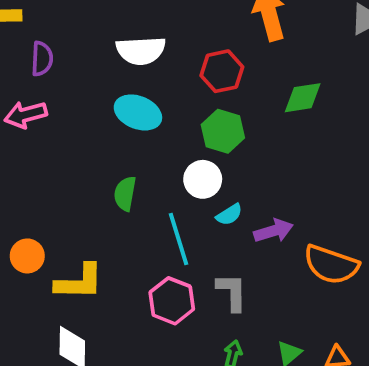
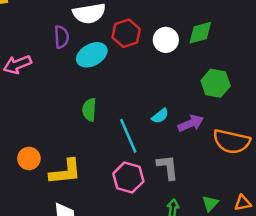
purple semicircle: (42, 59) -> (61, 37), moved
red hexagon: (222, 71) -> (126, 33), moved
cyan ellipse: (138, 112) -> (92, 55), turned -44
green hexagon: (223, 131) -> (216, 83), moved
white circle: (203, 179) -> (166, 40), moved

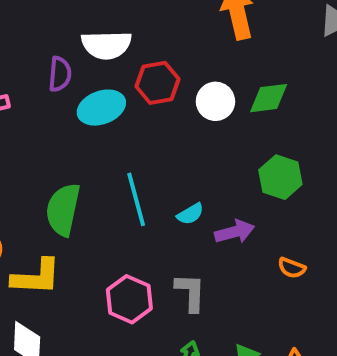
green semicircle: (89, 110) -> (63, 210), moved, size x1.5
cyan line: (128, 136) -> (136, 199), moved
orange semicircle: (232, 142) -> (292, 268), size x0.5

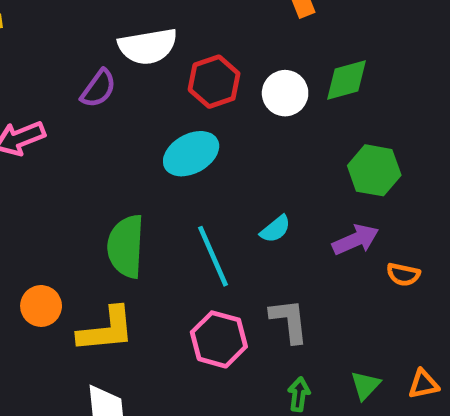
purple semicircle: (60, 74) -> (98, 88), turned 40
cyan ellipse: (101, 108) -> (191, 154), moved
cyan line: (136, 199) -> (213, 256), moved
purple arrow: (235, 232) -> (356, 240), moved

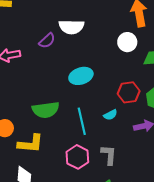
red hexagon: (214, 82) -> (129, 92), moved
white circle: (285, 93) -> (127, 42), moved
green semicircle: (126, 246) -> (46, 110), turned -112

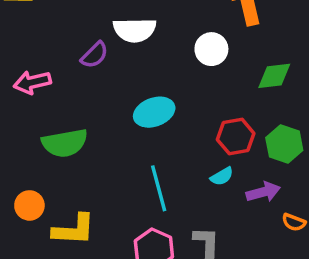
white circle: (127, 42) -> (211, 49), moved
green semicircle: (46, 110) -> (65, 143), moved
cyan semicircle: (110, 115) -> (222, 176), moved

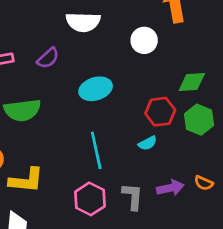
purple semicircle: (95, 55) -> (48, 58), moved
green diamond: (274, 76) -> (192, 82), moved
purple arrow: (263, 192) -> (170, 188), moved

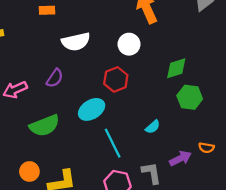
cyan ellipse: (96, 89) -> (92, 109), moved
red hexagon: (160, 112) -> (116, 79), moved

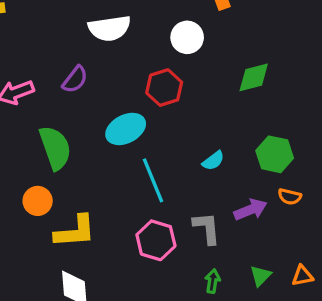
green hexagon: (190, 97) -> (275, 154), moved
green semicircle: (45, 126) -> (55, 148), turned -92
orange circle: (29, 171) -> (38, 201), moved

